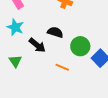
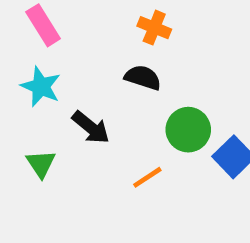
black semicircle: (55, 32) -> (143, 77), moved
orange line: (62, 67) -> (147, 177), turned -56

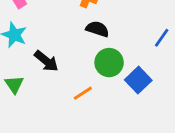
black semicircle: (143, 77) -> (97, 29), moved

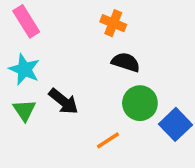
green triangle: (14, 84) -> (24, 110), moved

